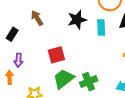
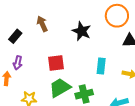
black star: (77, 20) -> (82, 31), turned 30
cyan rectangle: (101, 27) -> (101, 66), moved

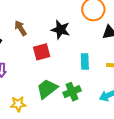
red square: (56, 63) -> (42, 52), moved

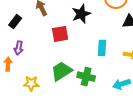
black star: (60, 30) -> (81, 14), turned 30
green cross: (72, 92) -> (86, 77), turned 30

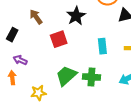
purple arrow: (19, 48) -> (20, 60), turned 112

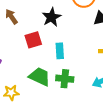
cyan rectangle: (102, 46) -> (60, 51), moved
green trapezoid: (66, 76) -> (40, 77), turned 65

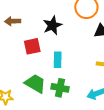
brown arrow: (11, 17) -> (13, 21), turned -63

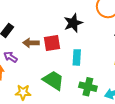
brown arrow: (13, 21) -> (31, 43), moved
green cross: (60, 88) -> (88, 87), moved

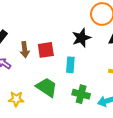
black star: (73, 23) -> (81, 38), moved
brown arrow: (31, 43) -> (25, 50), turned -98

